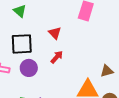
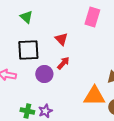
purple circle: (29, 68) -> (44, 74), moved

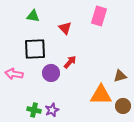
green triangle: (26, 17) -> (33, 16), turned -32
red triangle: (61, 39) -> (65, 28), moved

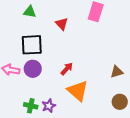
red arrow: (70, 62) -> (67, 69), moved
purple circle: (51, 73) -> (33, 69), moved
orange triangle: (101, 95) -> (78, 91), moved, turned 40

